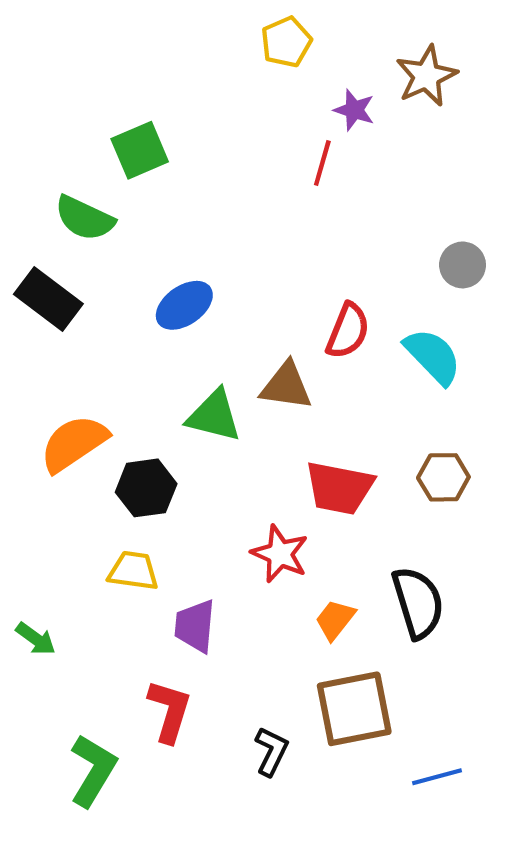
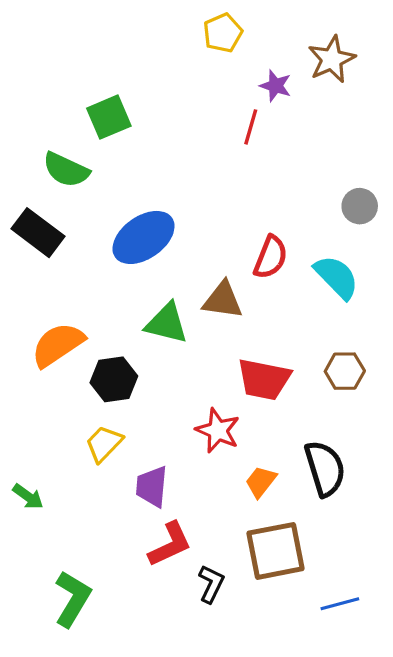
blue ellipse: (184, 305) -> (144, 237), size x1.4
yellow trapezoid: (133, 571) -> (104, 444), turned -54
red L-shape: (169, 711) -> (170, 544), moved, turned 48

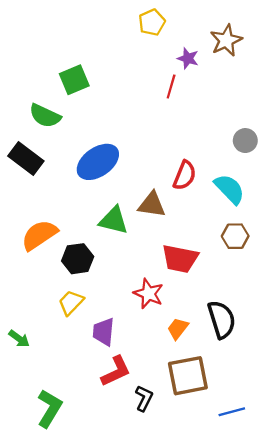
brown hexagon: (345, 371) -> (235, 236), moved

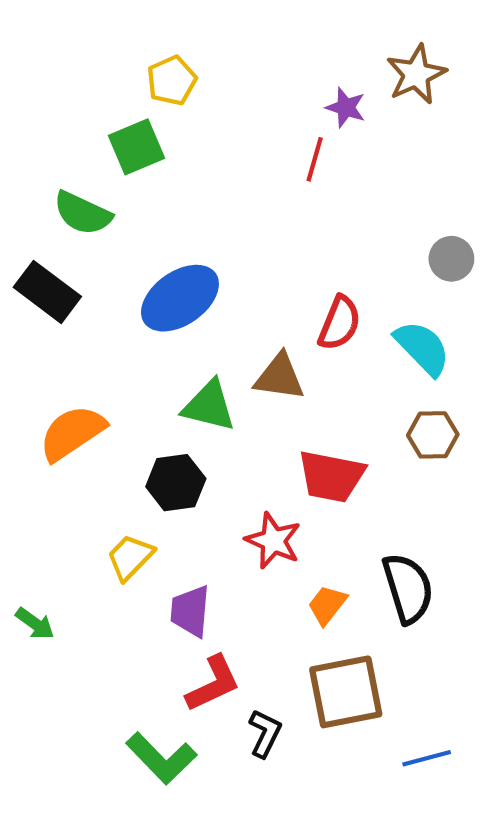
yellow pentagon: (152, 22) -> (172, 81), moved
black hexagon: (78, 259) -> (176, 483), moved
green L-shape: (49, 408) -> (161, 758), moved, turned 105

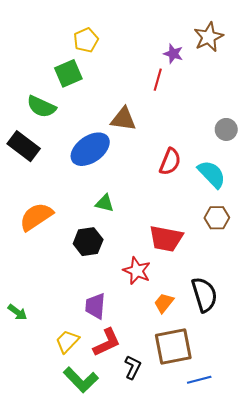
brown triangle: (279, 377) -> (123, 119), moved
green triangle: (209, 406) -> (105, 203), size x0.7
yellow trapezoid: (130, 557) -> (67, 341), moved
blue line: (427, 758) -> (199, 380), moved

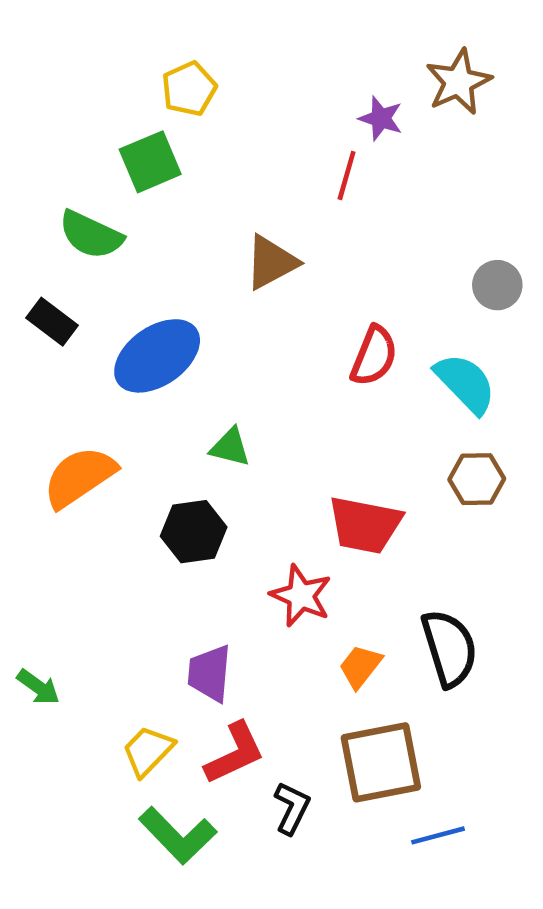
brown triangle: (123, 119) -> (271, 262), turned -36
black rectangle: (24, 146) -> (52, 322), size x0.7
blue ellipse: (90, 149) -> (157, 356), moved

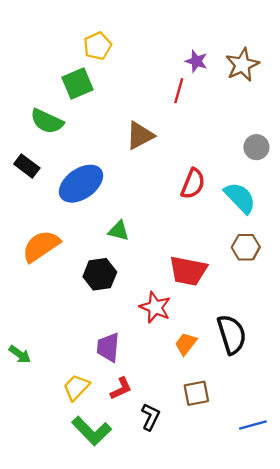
brown star: (458, 82) -> (242, 65), moved
red L-shape: (235, 753) -> (121, 389), size x0.7
brown square: (381, 762) -> (196, 393), size x0.6
blue line: (438, 835) -> (253, 425), moved

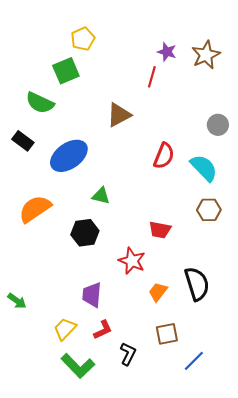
red trapezoid: (188, 271) -> (160, 230), size x0.7
blue line: (253, 425) -> (194, 361), moved, turned -30

